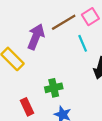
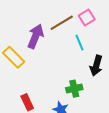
green cross: (54, 88) -> (74, 89), moved

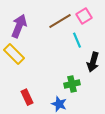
purple arrow: (36, 36) -> (19, 26), moved

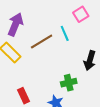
brown line: (60, 21) -> (42, 41), moved
cyan line: (77, 40) -> (65, 33), moved

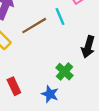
green cross: (69, 83) -> (64, 72), turned -35

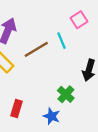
red rectangle: (14, 86) -> (16, 109), turned 42

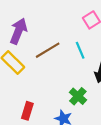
cyan line: (61, 41) -> (80, 50), moved

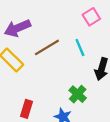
purple arrow: (18, 31) -> (17, 28), turned -135

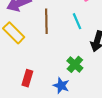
brown line: (47, 47) -> (46, 21), turned -60

